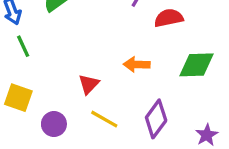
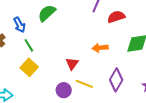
yellow square: (18, 98) -> (29, 67), moved, turned 30
purple circle: (54, 124) -> (64, 90), moved

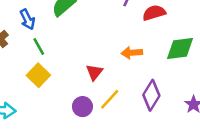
yellow line: (84, 84) -> (110, 99), turned -72

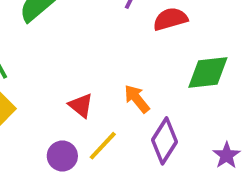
orange arrow: (132, 53) -> (137, 99), moved, turned 54
red triangle: (94, 72) -> (81, 105), turned -30

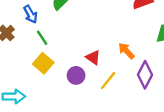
purple circle: (62, 156) -> (76, 75), moved

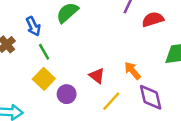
purple circle: (76, 75) -> (67, 94), moved
purple diamond: (145, 75) -> (151, 97), turned -44

